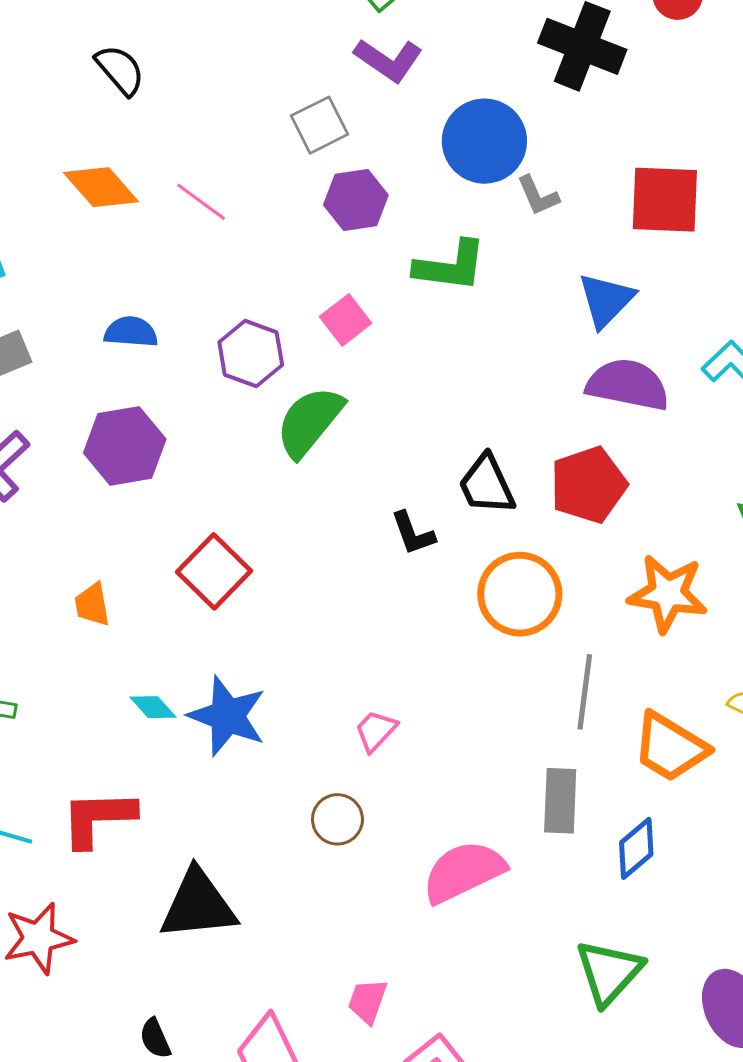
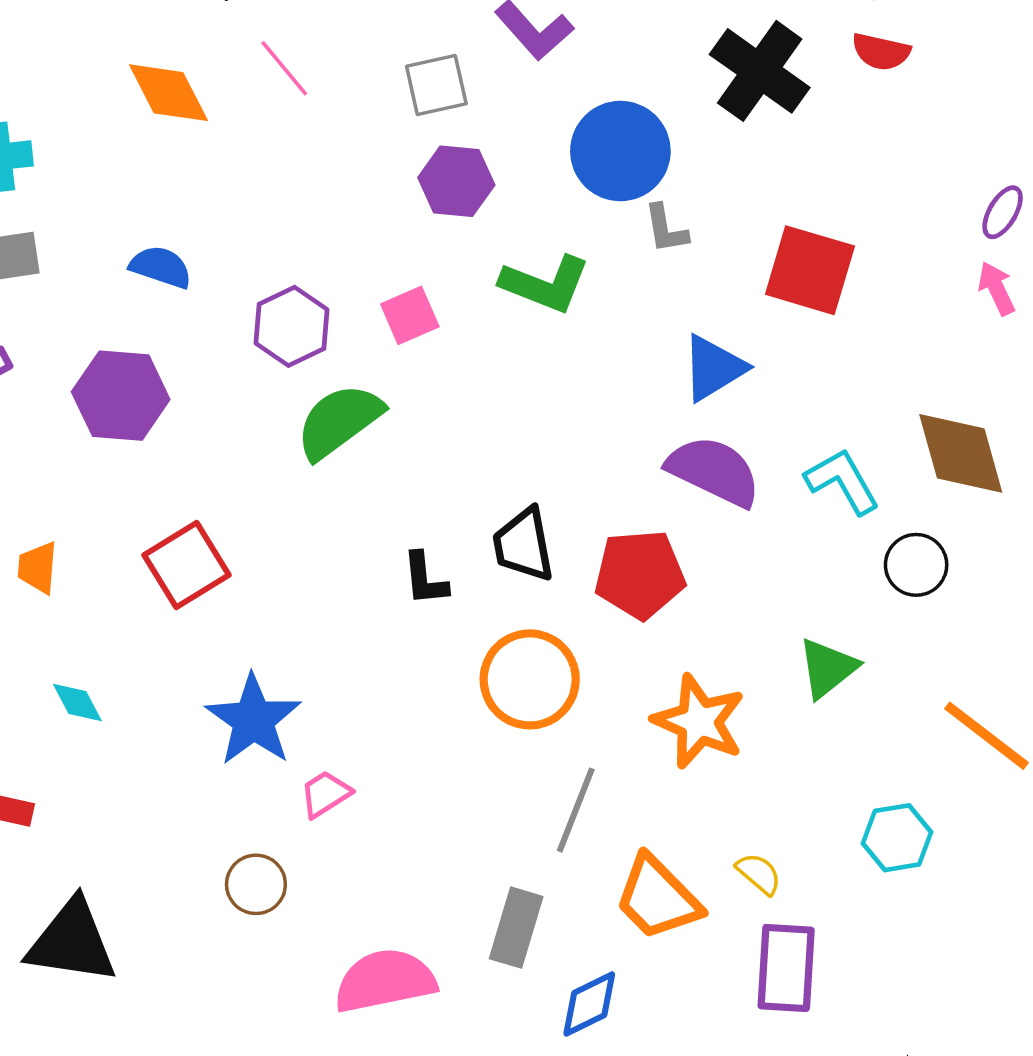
pink line: (201, 202) -> (284, 68), moved
blue star: (227, 716) -> (253, 720), moved

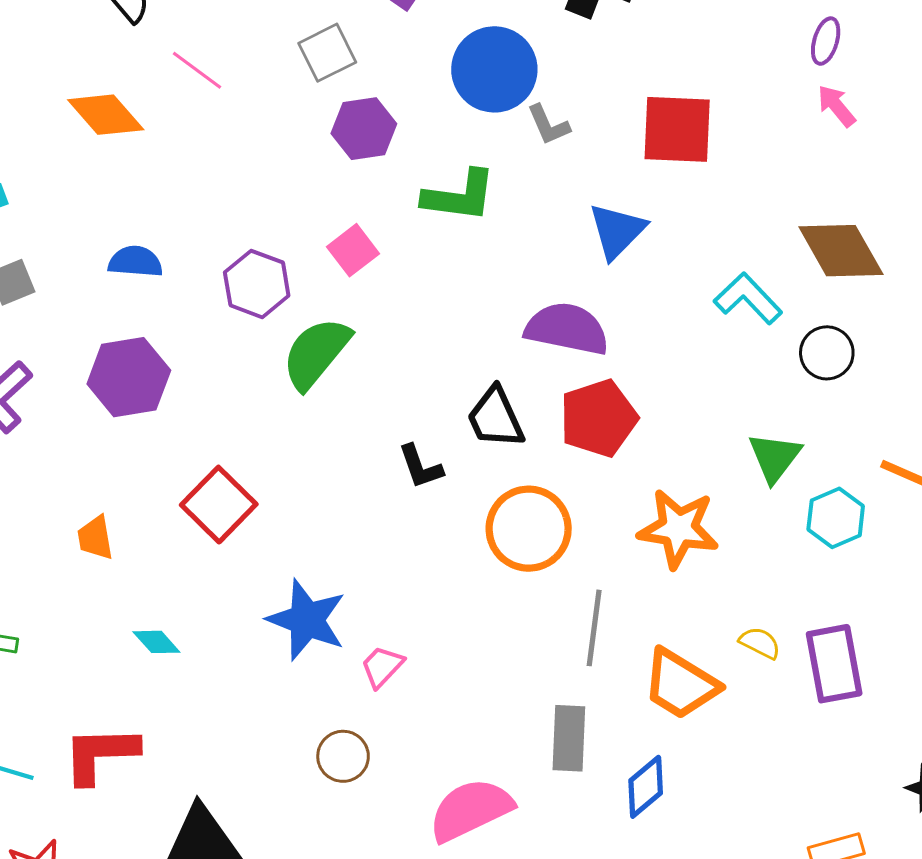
purple semicircle: (714, 471) -> (567, 329), moved
cyan hexagon: (897, 838) -> (836, 518), moved
purple rectangle: (786, 968) -> (834, 664), moved

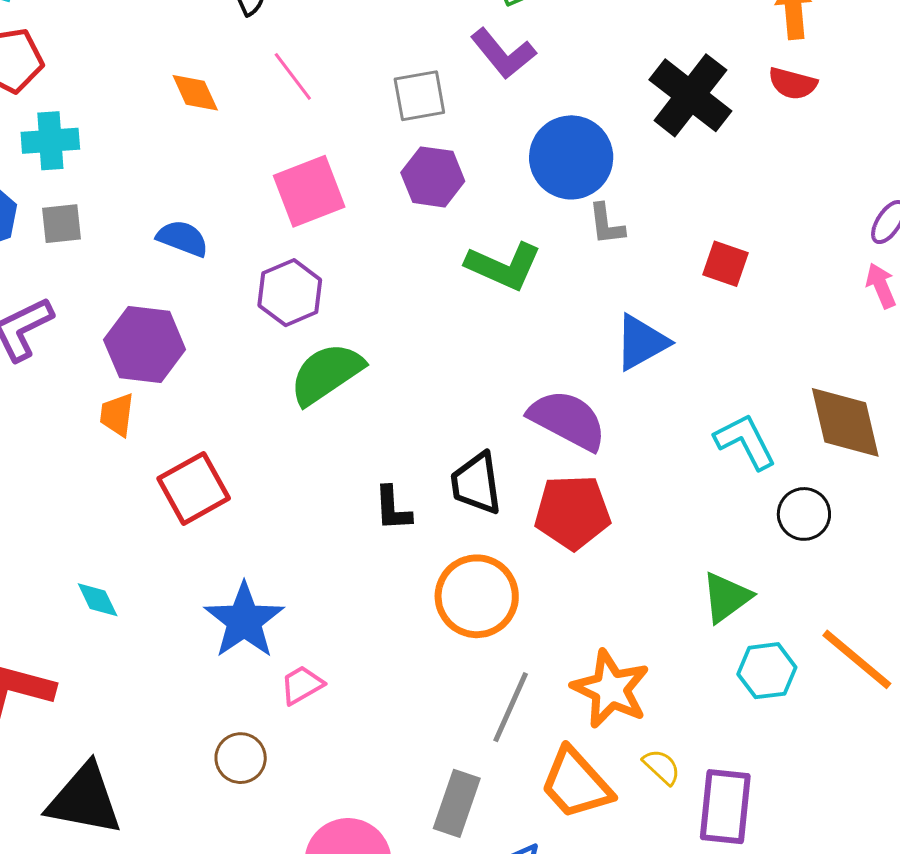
orange diamond: (106, 115) -> (195, 93), size x0.7
red square: (677, 129) -> (725, 264), size x0.6
pink square: (353, 250) -> (309, 191), moved, size x1.5
orange star: (678, 529) -> (611, 689), moved
orange trapezoid: (95, 538) -> (117, 415), moved

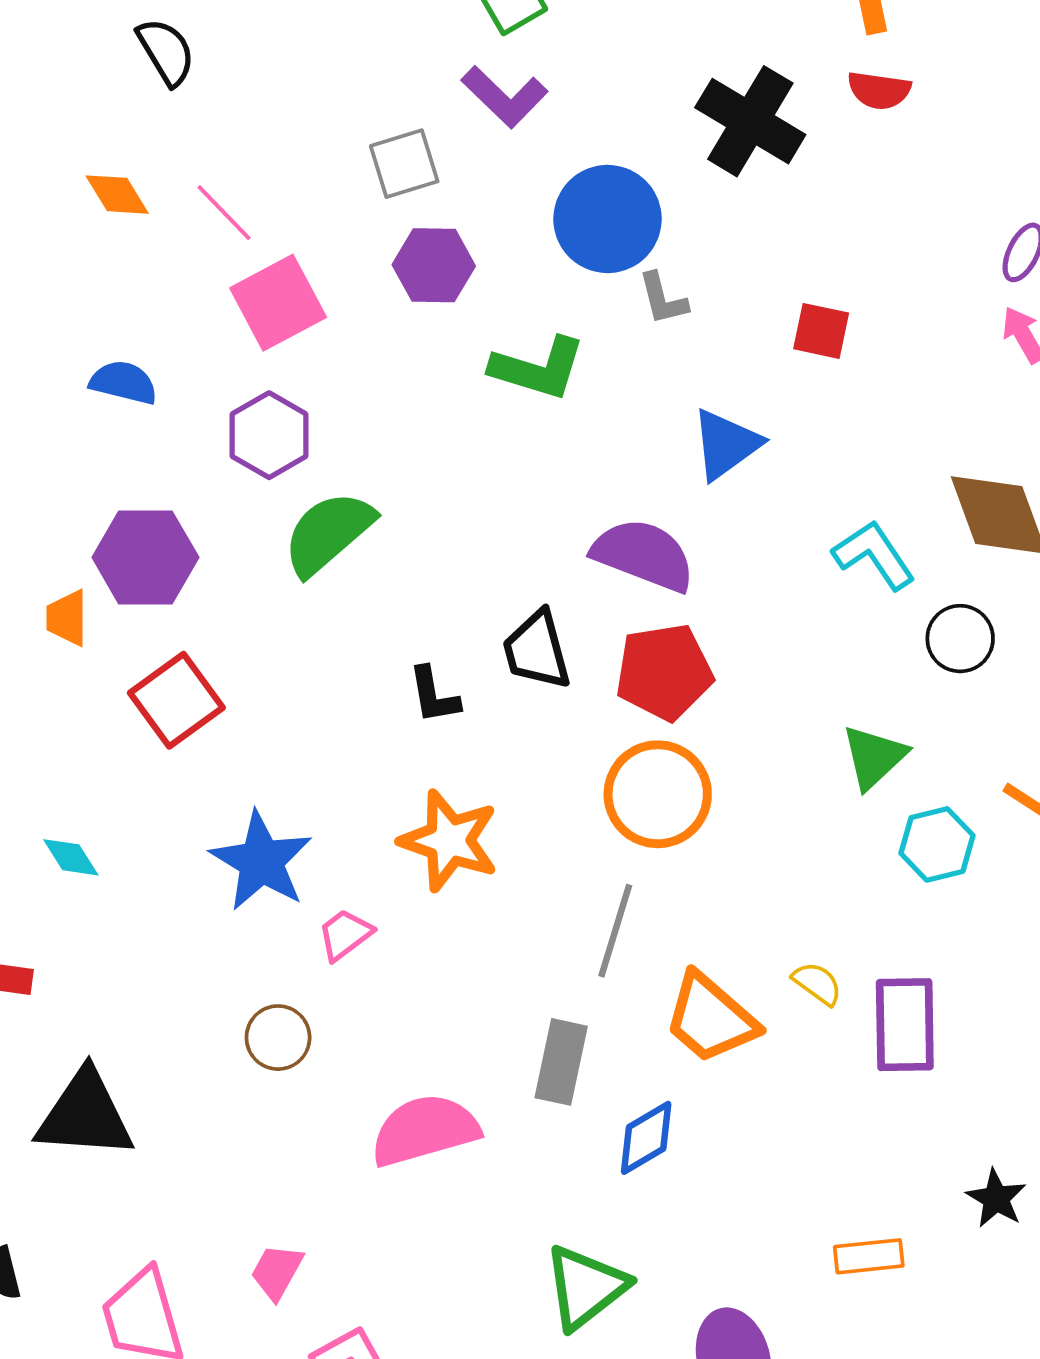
pink line: (293, 76) -> (224, 213), moved
purple hexagon: (145, 345) -> (145, 557), moved
orange circle: (477, 596) -> (658, 794), moved
orange star: (611, 689) -> (449, 841), moved

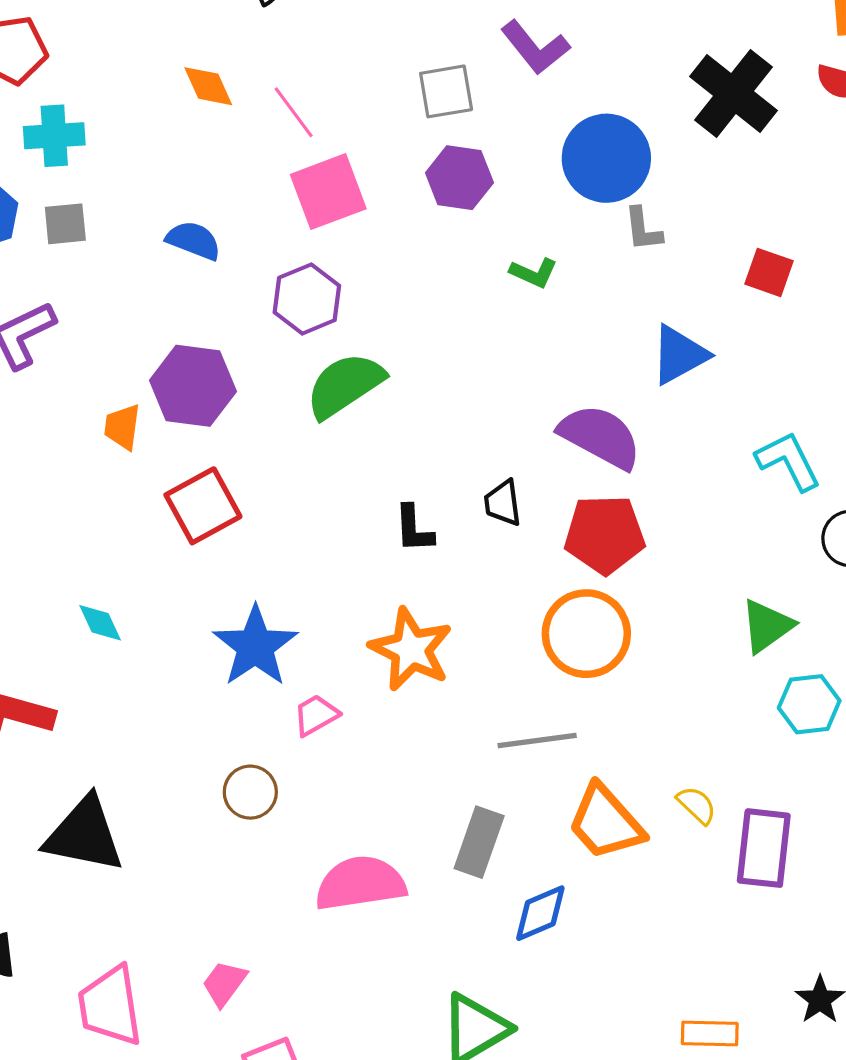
green L-shape: (538, 368) -> (534, 273), size x0.6
black trapezoid: (537, 650) -> (503, 503), size x0.7
gray line: (615, 931) -> (537, 741), turned 58

